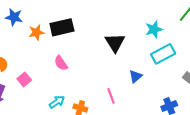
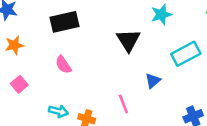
cyan star: (154, 29) -> (161, 15), moved
orange star: (36, 32) -> (14, 45), moved
cyan arrow: (57, 102) -> (58, 111), turned 49

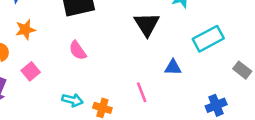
blue triangle: (153, 81) -> (173, 67), turned 42

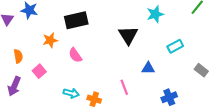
orange star: (25, 30) -> (50, 40), moved
cyan rectangle: (208, 39) -> (175, 46), size x0.7
blue cross: (216, 105) -> (169, 97), moved

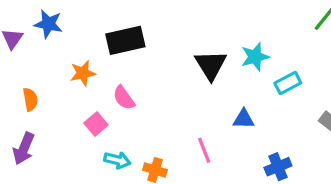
cyan star: (155, 14) -> (255, 57), moved
pink square: (39, 71) -> (96, 124), moved

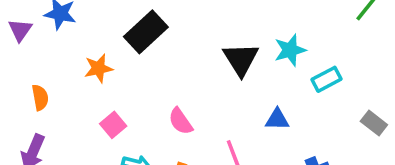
black rectangle: (125, 40) -> (146, 32), turned -30
pink semicircle: (124, 98) -> (181, 121), moved

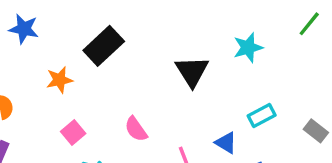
cyan star: (290, 50) -> (248, 48), moved
cyan rectangle: (326, 79) -> (262, 116), moved
blue triangle: (277, 119) -> (226, 143), moved, turned 30

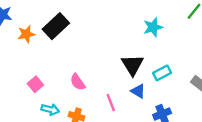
black triangle: (192, 71) -> (132, 65), moved
orange star: (59, 80) -> (26, 34), moved

